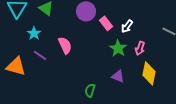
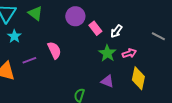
cyan star: (34, 33) -> (14, 36), moved
pink arrow: (140, 48) -> (129, 53), turned -128
purple line: (40, 55) -> (29, 60), turned -56

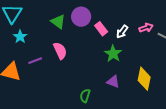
green triangle: (35, 13) -> (58, 22), moved
pink arrow: (129, 53) -> (146, 28), moved

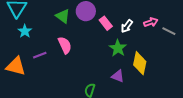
yellow diamond: (144, 79) -> (140, 63), moved

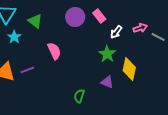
green triangle: (63, 16) -> (35, 21), moved
pink rectangle: (106, 23) -> (99, 16), moved
purple line: (40, 55) -> (27, 70), moved

